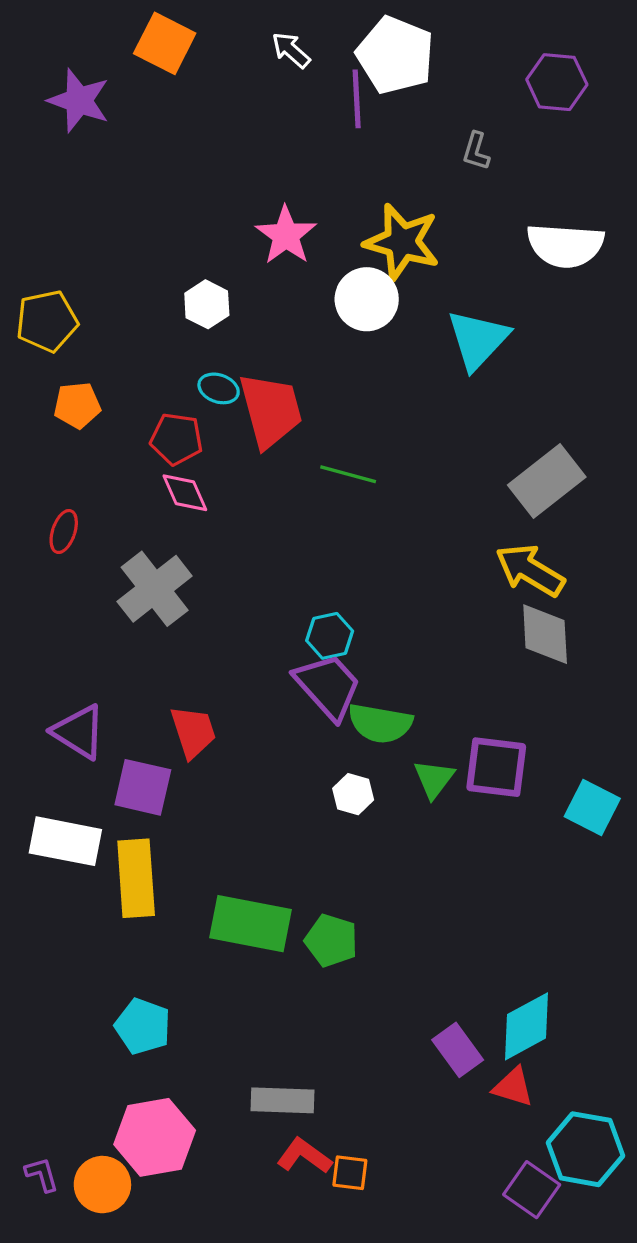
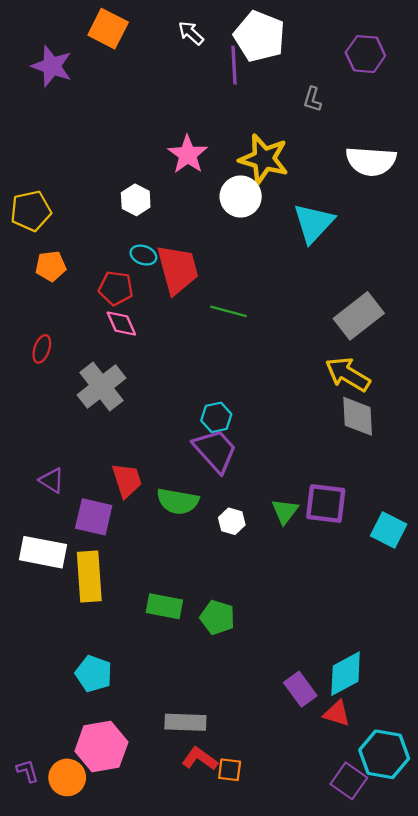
green semicircle: (380, 723) -> (178, 501), moved
purple triangle: (79, 732) -> (52, 480), size x0.7
green rectangle: (251, 924) -> (164, 606), size x0.7

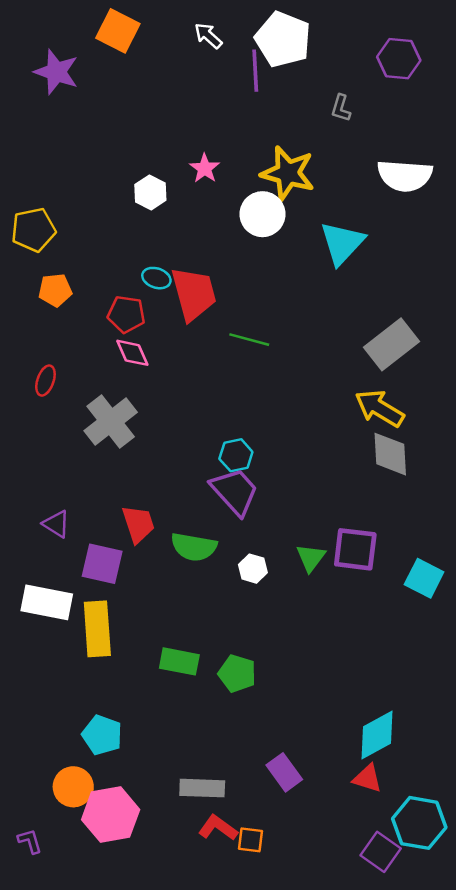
pink star: (188, 155) -> (205, 168), size x0.7
white hexagon: (136, 200) -> (150, 192), moved
purple rectangle: (300, 689) -> (284, 772), moved
orange circle: (67, 777) -> (73, 787), moved

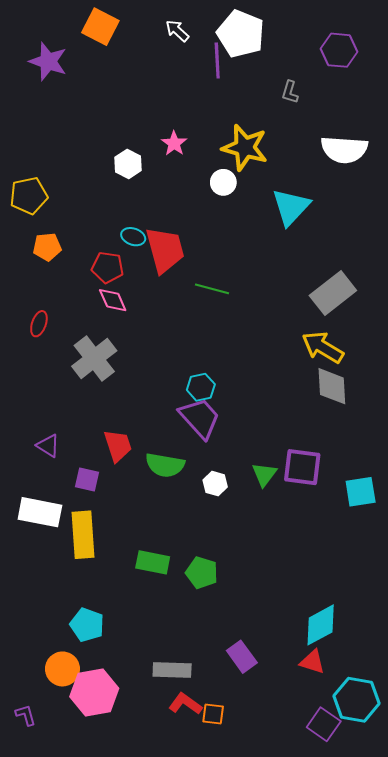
white circle: (263, 214) -> (223, 182), size x0.7
purple square: (102, 564) -> (87, 479), size x0.7
cyan square: (424, 578) -> (361, 492), turned -36

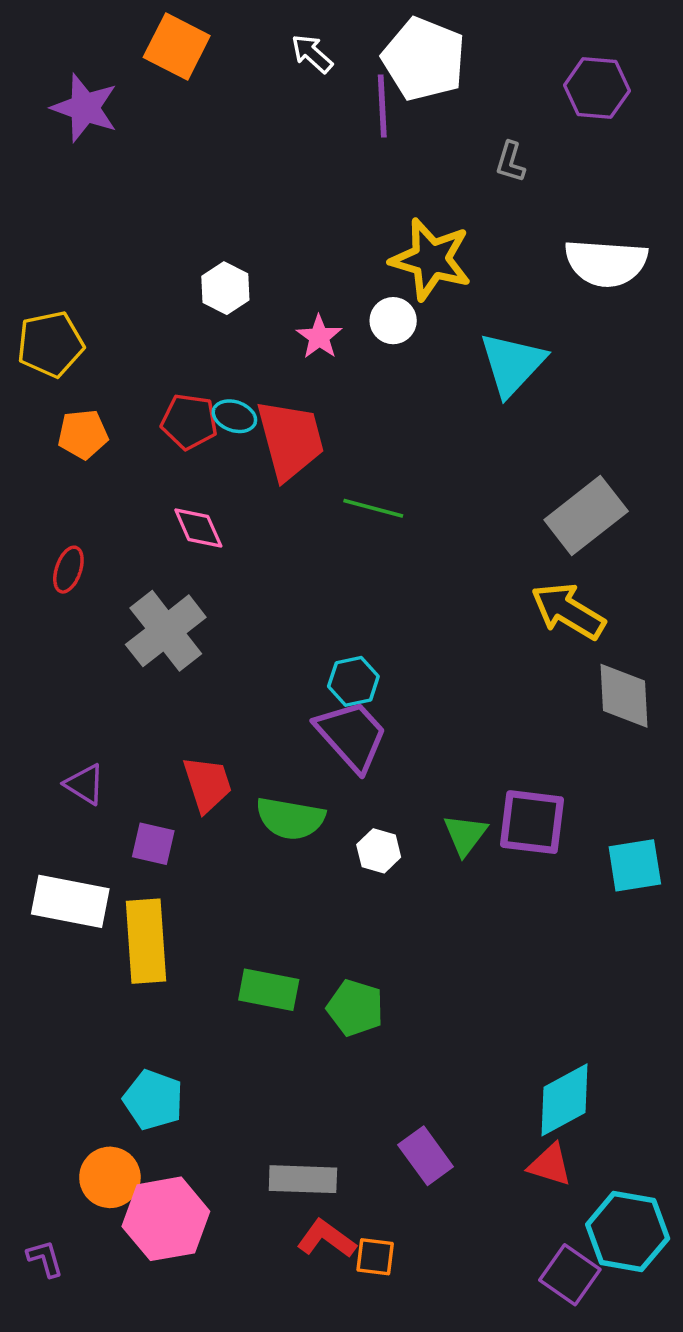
pink star: (174, 143) -> (319, 337), moved
red pentagon: (108, 267) -> (189, 422), moved
gray diamond: (332, 386) -> (624, 696), moved

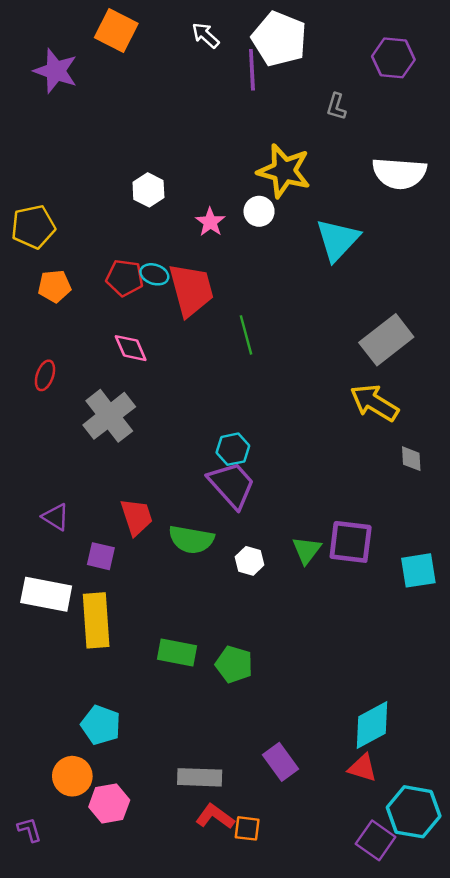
green line: (373, 508) -> (246, 335), turned 60
gray diamond: (624, 696) -> (411, 459), size x0.6
pink hexagon: (166, 1219) -> (109, 804), size x0.7

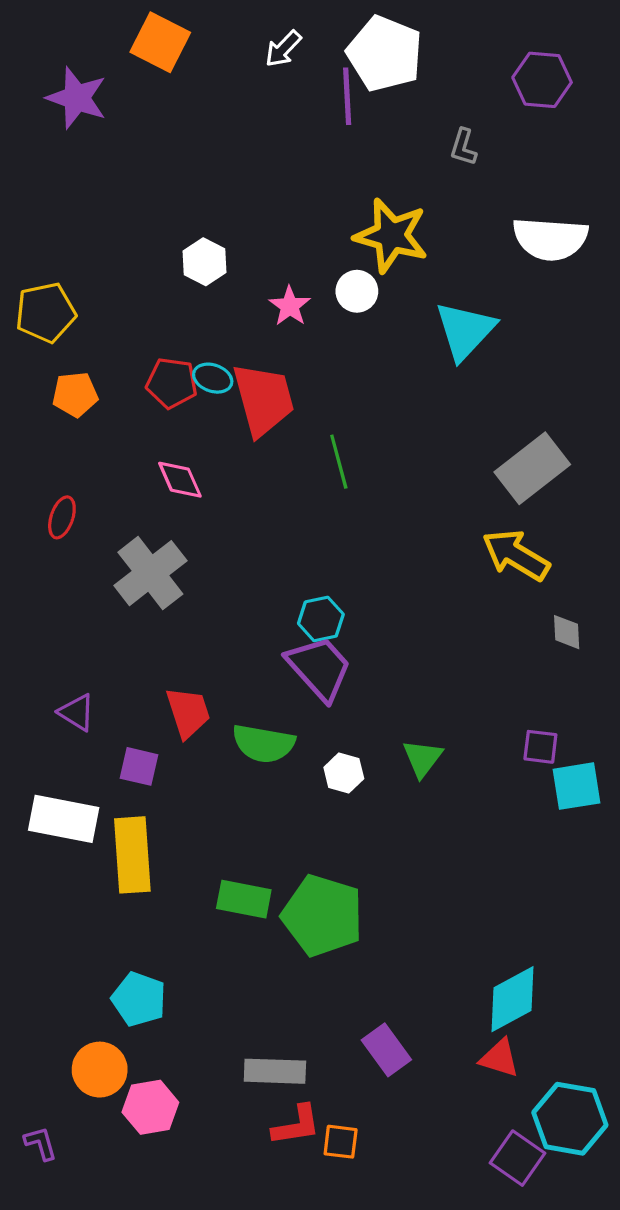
white arrow: (206, 35) -> (283, 49), turned -88
purple square: (351, 542) -> (540, 747), moved, size x0.6
green pentagon: (234, 664) -> (322, 916), size x1.6
red L-shape: (215, 817) -> (296, 1125), turned 135

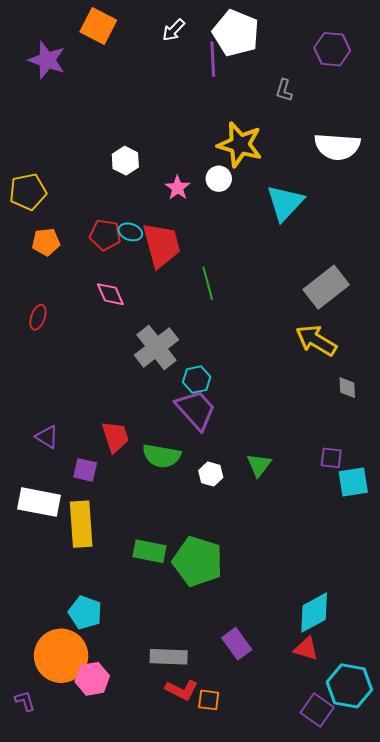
gray cross: (150, 573) -> (156, 347), moved
orange circle: (100, 1070) -> (61, 656), size x1.6
red L-shape: (296, 1125) -> (182, 690), turned 36

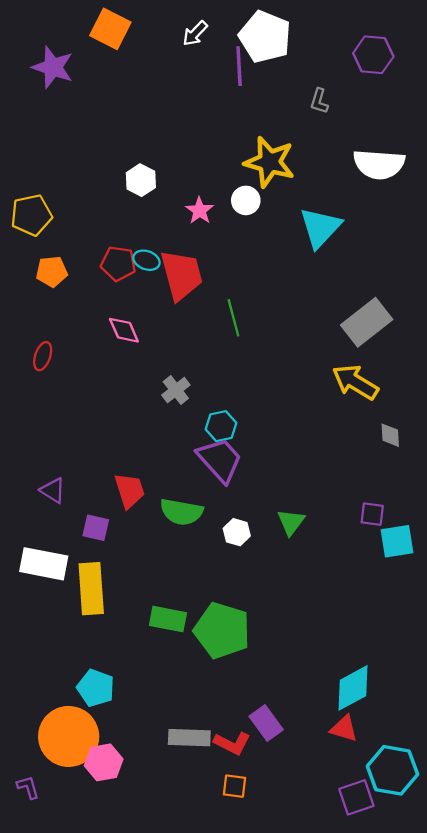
gray cross: (156, 347) -> (176, 390), size x0.6
red L-shape: (182, 690) -> (232, 743), moved
purple square: (317, 710) -> (356, 797), turned 36

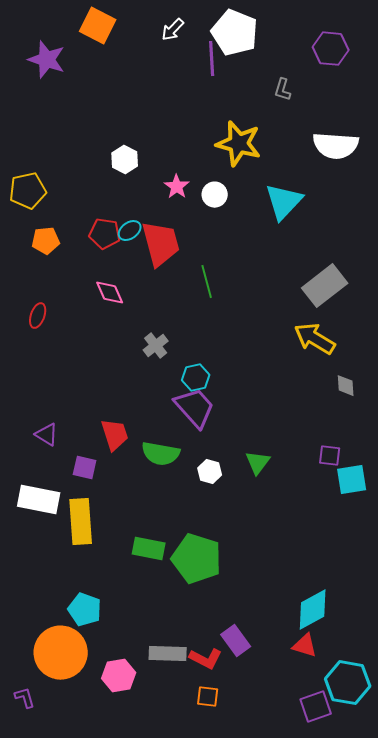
white circle: (246, 200) -> (215, 195), moved
cyan ellipse: (146, 260) -> (130, 231), turned -55
pink hexagon: (104, 762) -> (119, 676), moved

